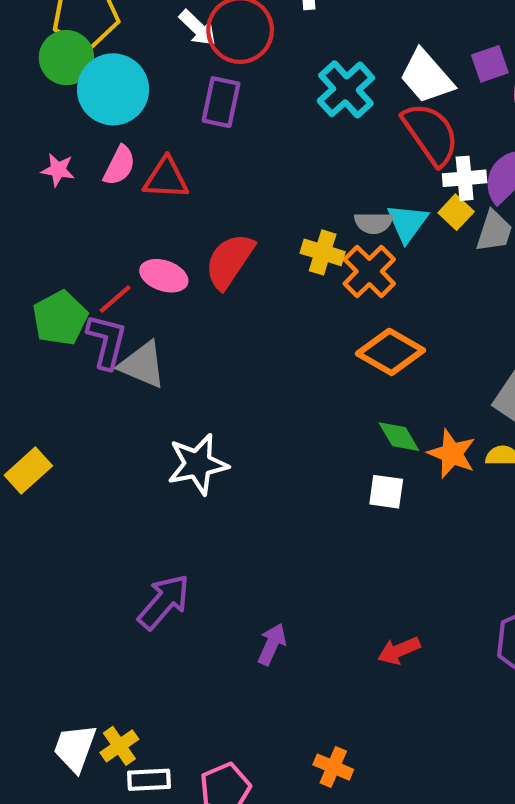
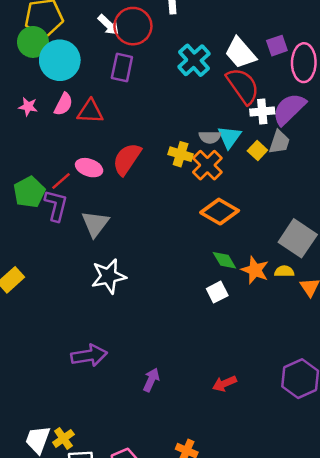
yellow square: (456, 212) -> (257, 151), moved
gray triangle: (143, 365) -> (95, 224), moved, turned 44
white square: (386, 492) -> (217, 292), turned -35
purple arrow: (164, 602) -> (89, 355), turned 40

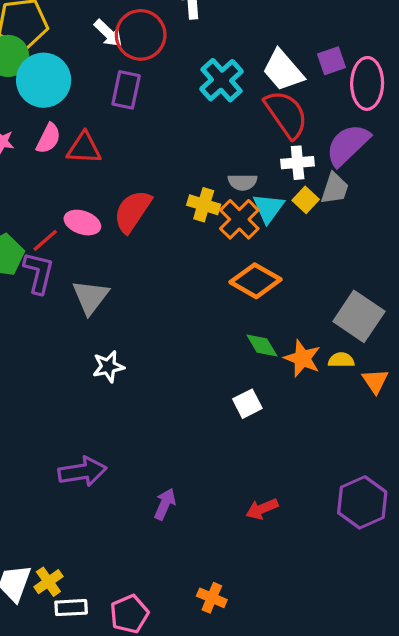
white cross: (262, 111) -> (298, 163), moved
cyan triangle: (229, 137) -> (268, 208), moved
white star: (109, 276) -> (108, 367), size x0.7
white square: (217, 292) -> (247, 404), moved

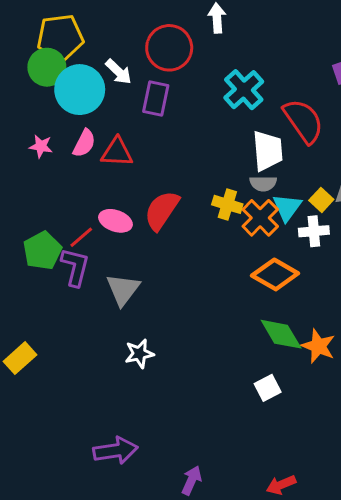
white arrow: (108, 33) -> (118, 72), moved
white trapezoid: (283, 70) -> (268, 151), moved, turned -144
white cross: (298, 163) -> (314, 231), moved
green diamond: (262, 345) -> (281, 334), size x1.4

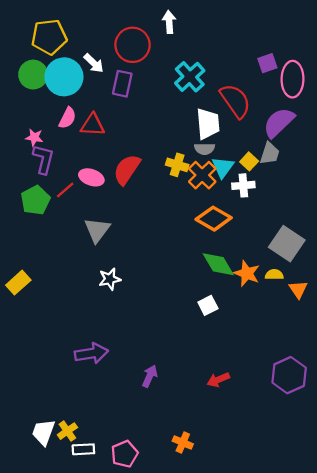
green circle: (47, 67) -> (33, 75), moved
pink star: (41, 146) -> (34, 137), moved
purple L-shape: (75, 267) -> (43, 159), moved

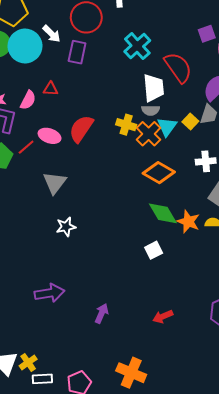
pink semicircle: (67, 118) -> (28, 100), moved
red triangle: (93, 125) -> (51, 89), size x0.7
white cross: (243, 185) -> (206, 161), moved
orange cross: (183, 442) -> (131, 373), size x1.6

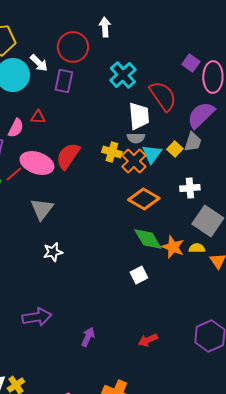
purple square: (207, 34) -> (191, 63), turned -36
pink ellipse: (50, 136) -> (37, 163), size x1.5

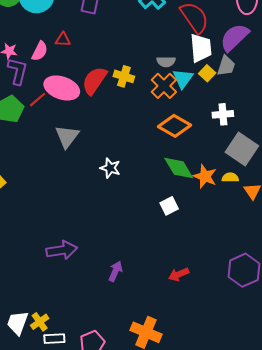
white trapezoid: (139, 116) -> (201, 48), moved
yellow cross: (112, 152) -> (124, 76), moved
white star: (53, 252) -> (110, 168), moved, turned 30

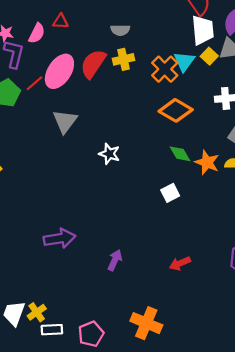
gray semicircle: (166, 62) -> (120, 30), moved
yellow cross: (124, 76) -> (124, 59), turned -30
pink ellipse: (62, 88) -> (59, 71), turned -76
green diamond: (179, 168) -> (180, 154), size x0.7

